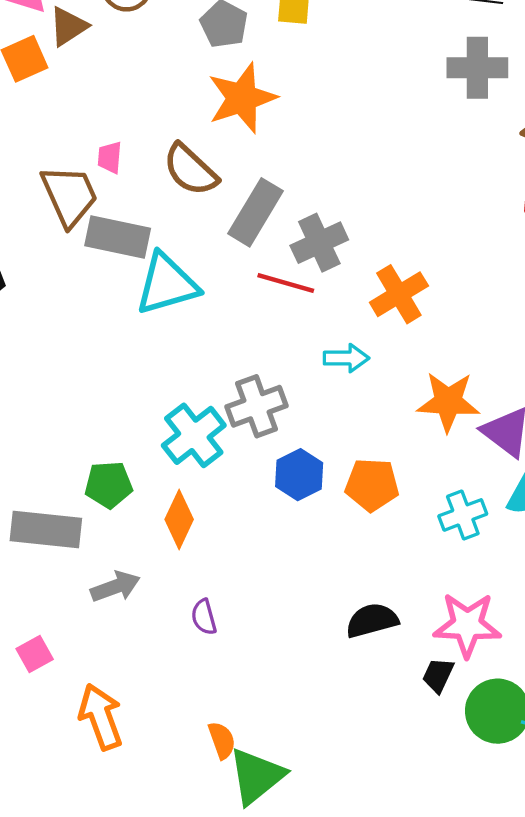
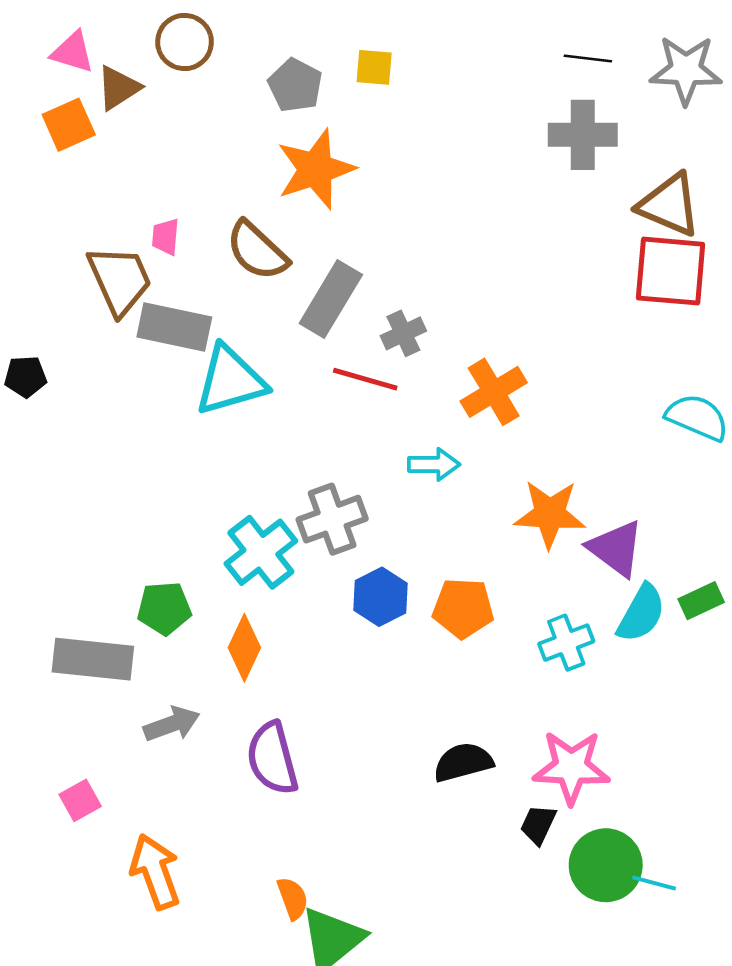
gray cross: (319, 243) -> (403, 333), size x0.7
purple semicircle: (204, 617) -> (272, 758), size x1.8

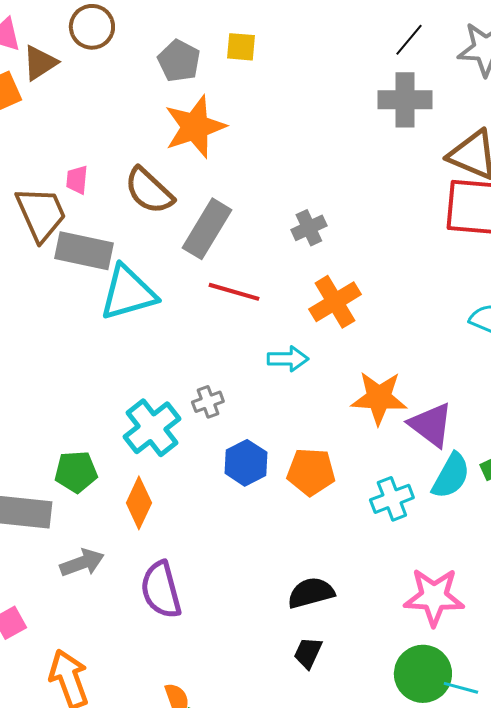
black line: (588, 59) -> (409, 40), turned -57
gray cross: (403, 333) -> (309, 228), moved
gray cross: (332, 519) -> (208, 402), size x0.6
pink star: (571, 767) -> (434, 597), moved
black trapezoid: (538, 825) -> (308, 653), moved

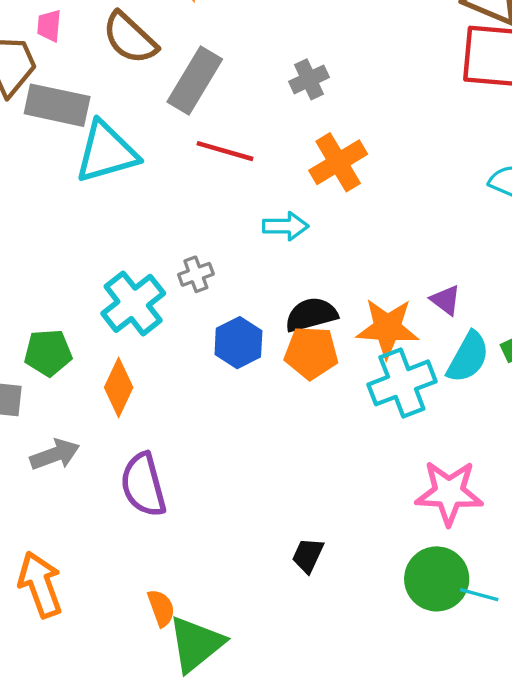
orange star: (379, 398) -> (387, 328), moved
purple triangle: (431, 425) -> (446, 300), size x0.6
cyan cross: (392, 499) -> (402, 383), size x1.4
black semicircle: (311, 593) -> (311, 315), moved

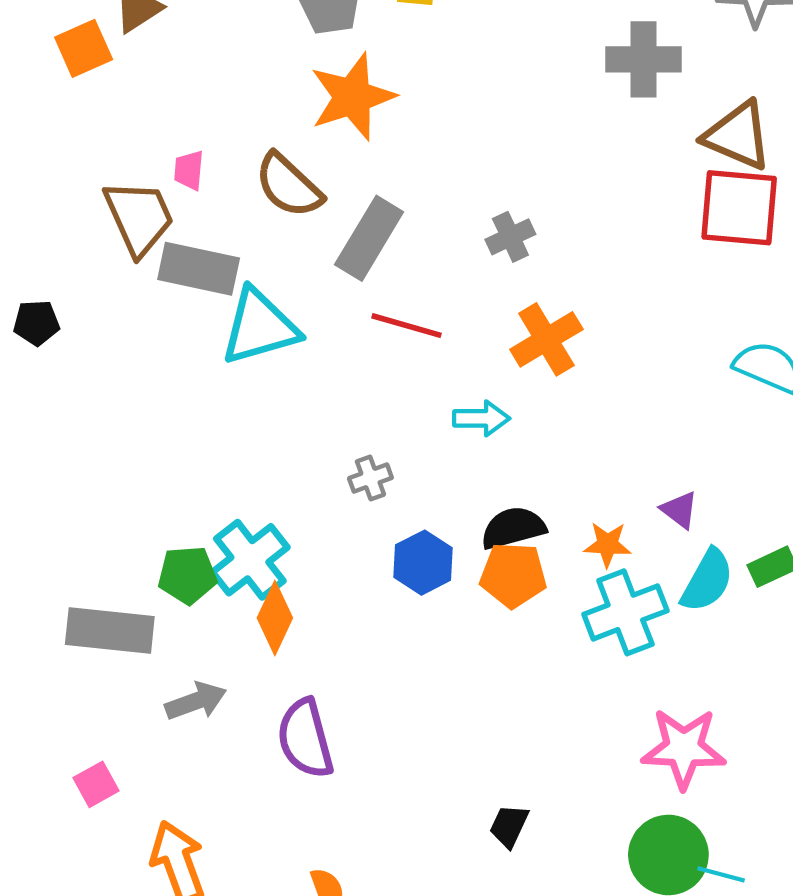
cyan cross: (133, 303) -> (250, 560), moved
orange star: (387, 328) -> (607, 545), size x0.6

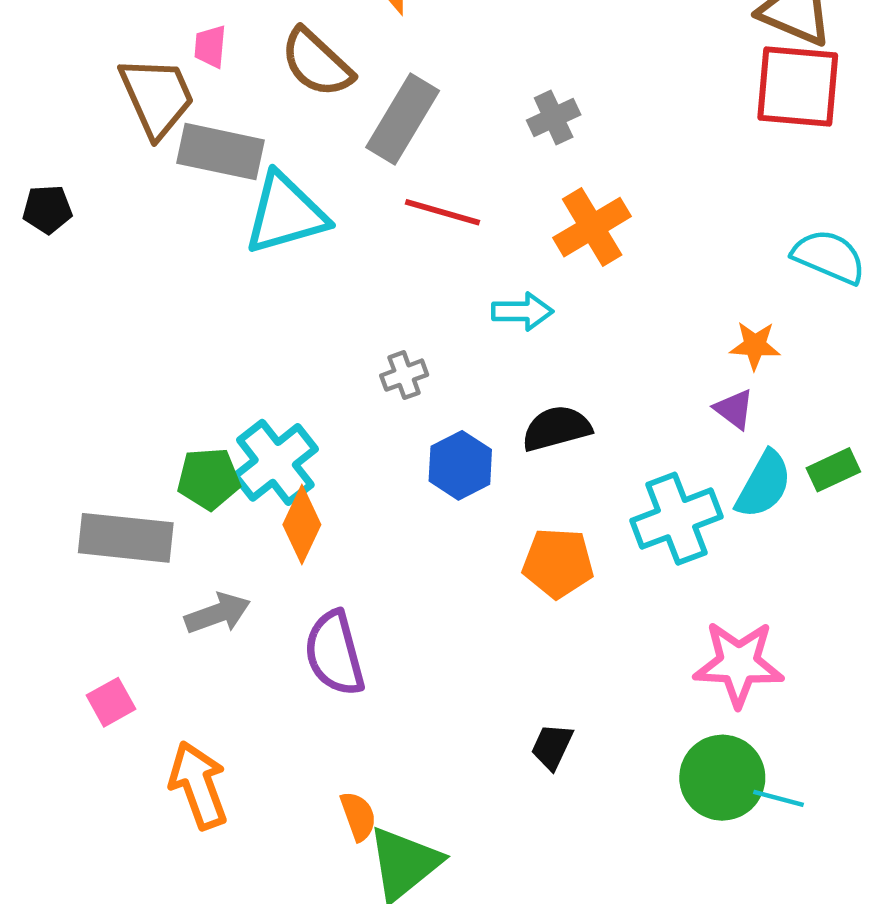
orange star: (607, 545) -> (755, 345), moved
orange pentagon: (513, 575) -> (558, 563), moved

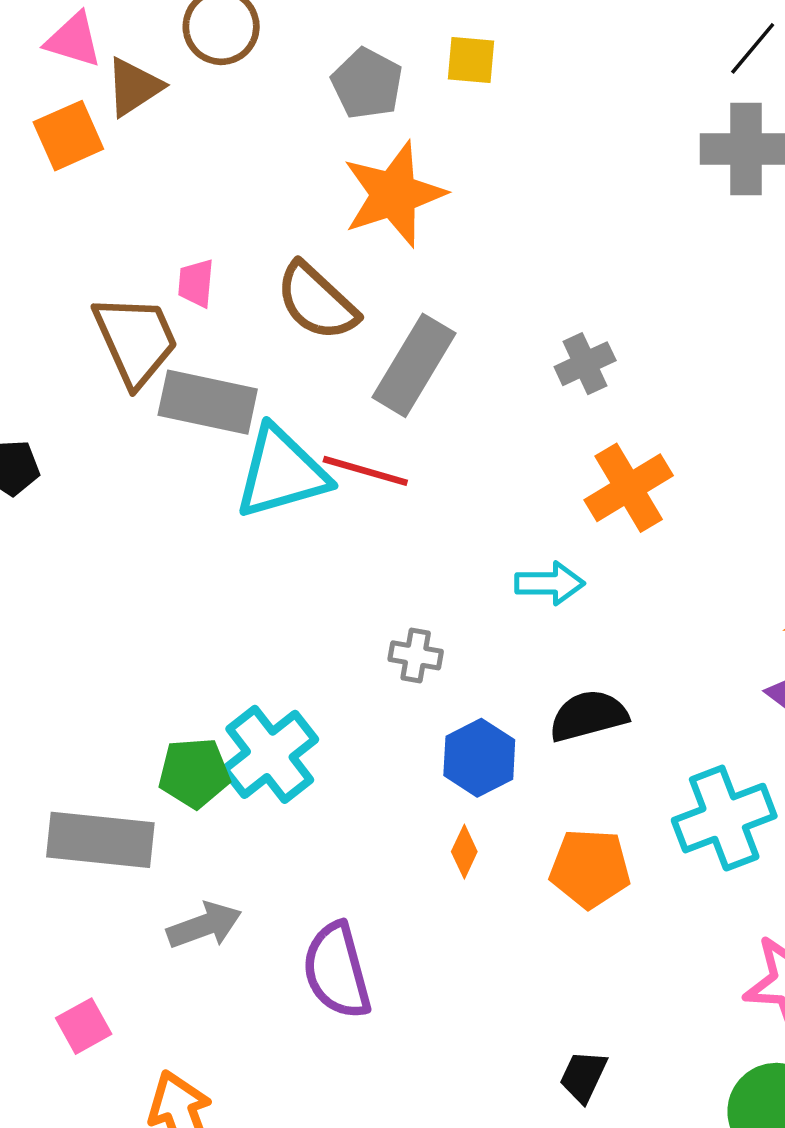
red line: (443, 212) -> (365, 471), moved
gray cross: (404, 375) -> (416, 655), turned 30
orange diamond: (302, 525) -> (464, 852), moved, size x0.6

